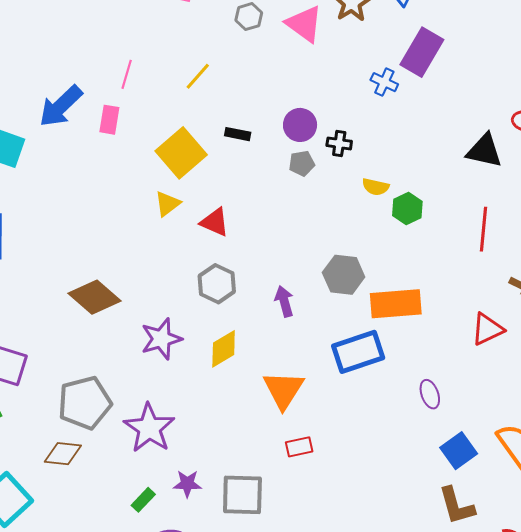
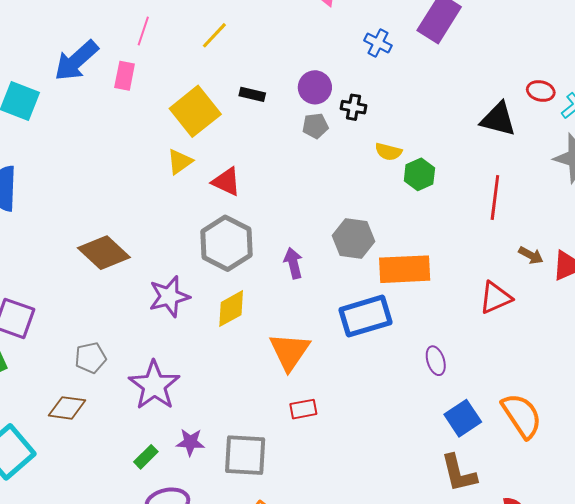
blue cross: (384, 82) -> (378, 43), moved
gray hexagon: (217, 284) -> (226, 243), size x1.4
gray pentagon: (85, 403) -> (91, 358), size x0.6

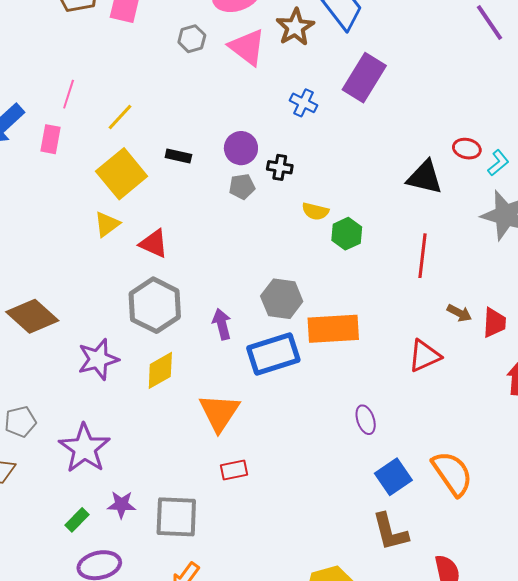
yellow line: (214, 35) -> (120, 117), moved
blue rectangle: (365, 316) -> (273, 354), moved

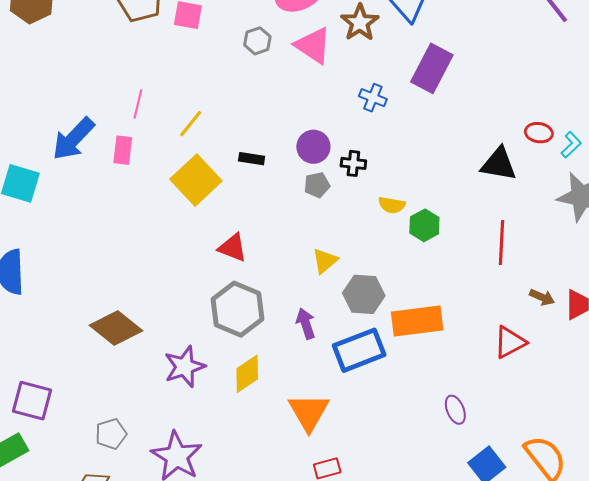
yellow triangle: (107, 224) -> (325, 261), moved

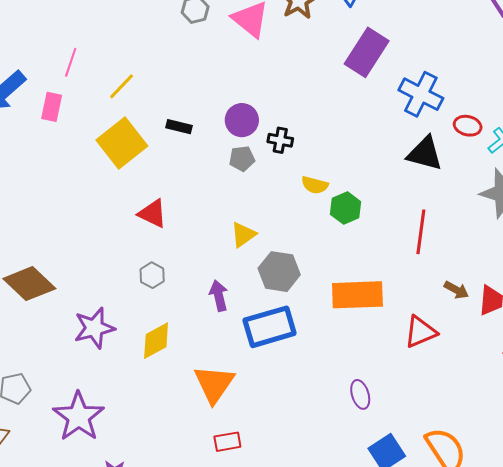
blue cross: (373, 98) -> (421, 94), moved, size x1.6
gray hexagon: (238, 309) -> (152, 275), size x0.5
orange rectangle: (417, 321) -> (357, 295), moved

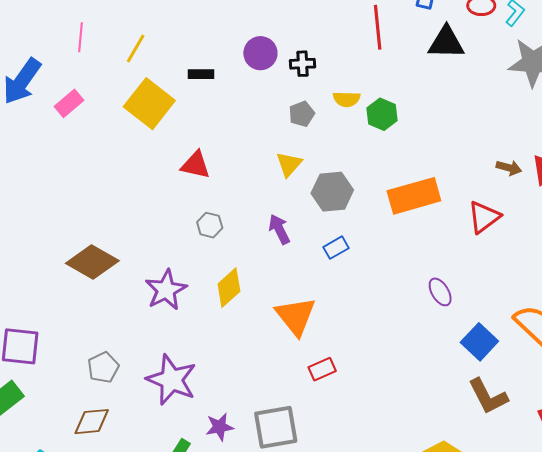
pink rectangle: (52, 107) -> (69, 103), moved, turned 52
gray pentagon: (242, 159) -> (302, 114), moved
red line: (421, 232) -> (378, 27), moved
blue rectangle: (270, 327) -> (336, 248), size x0.5

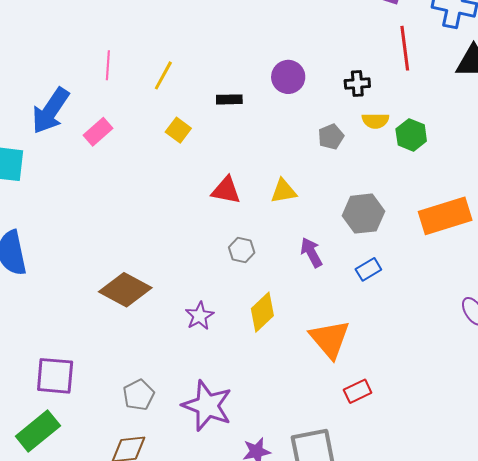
black cross: (302, 64) -> (357, 84), moved
yellow square: (149, 104) -> (178, 130), size x0.5
yellow triangle: (289, 164) -> (284, 191), moved, turned 40
purple star: (166, 290) -> (199, 316), size x0.7

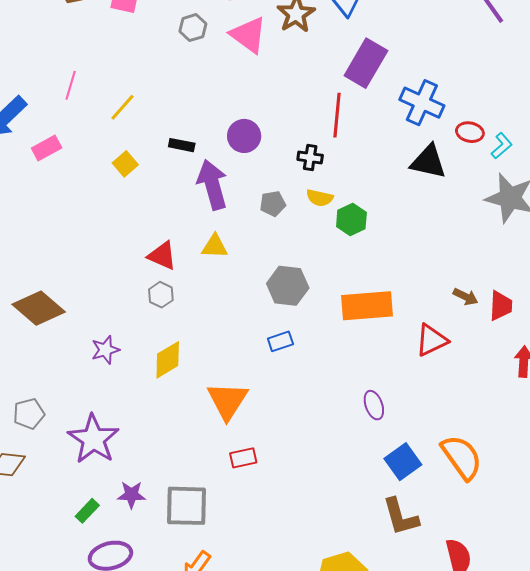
red line: (405, 48) -> (337, 115), moved
red triangle: (226, 190) -> (162, 256), moved
purple arrow: (311, 252) -> (212, 185), moved, size x1.6

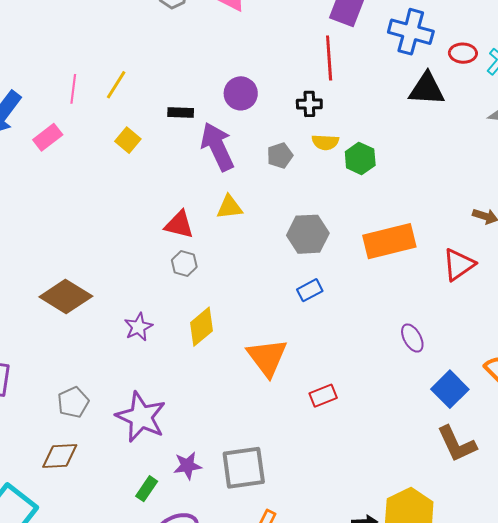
pink line: (71, 85) -> (73, 89), moved
red rectangle: (243, 458) -> (323, 396), moved

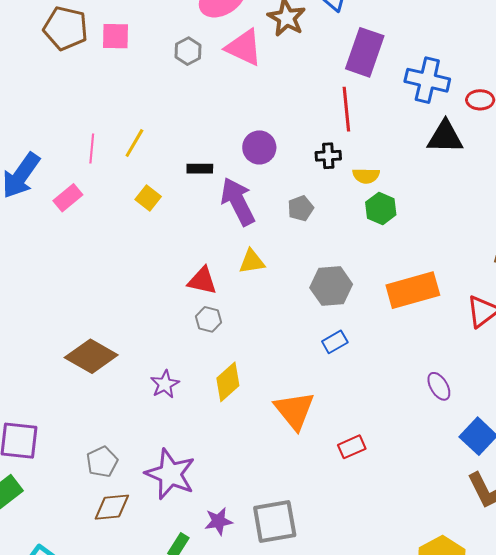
yellow semicircle: (325, 142) -> (366, 176), moved
brown diamond: (60, 456) -> (112, 507), moved

